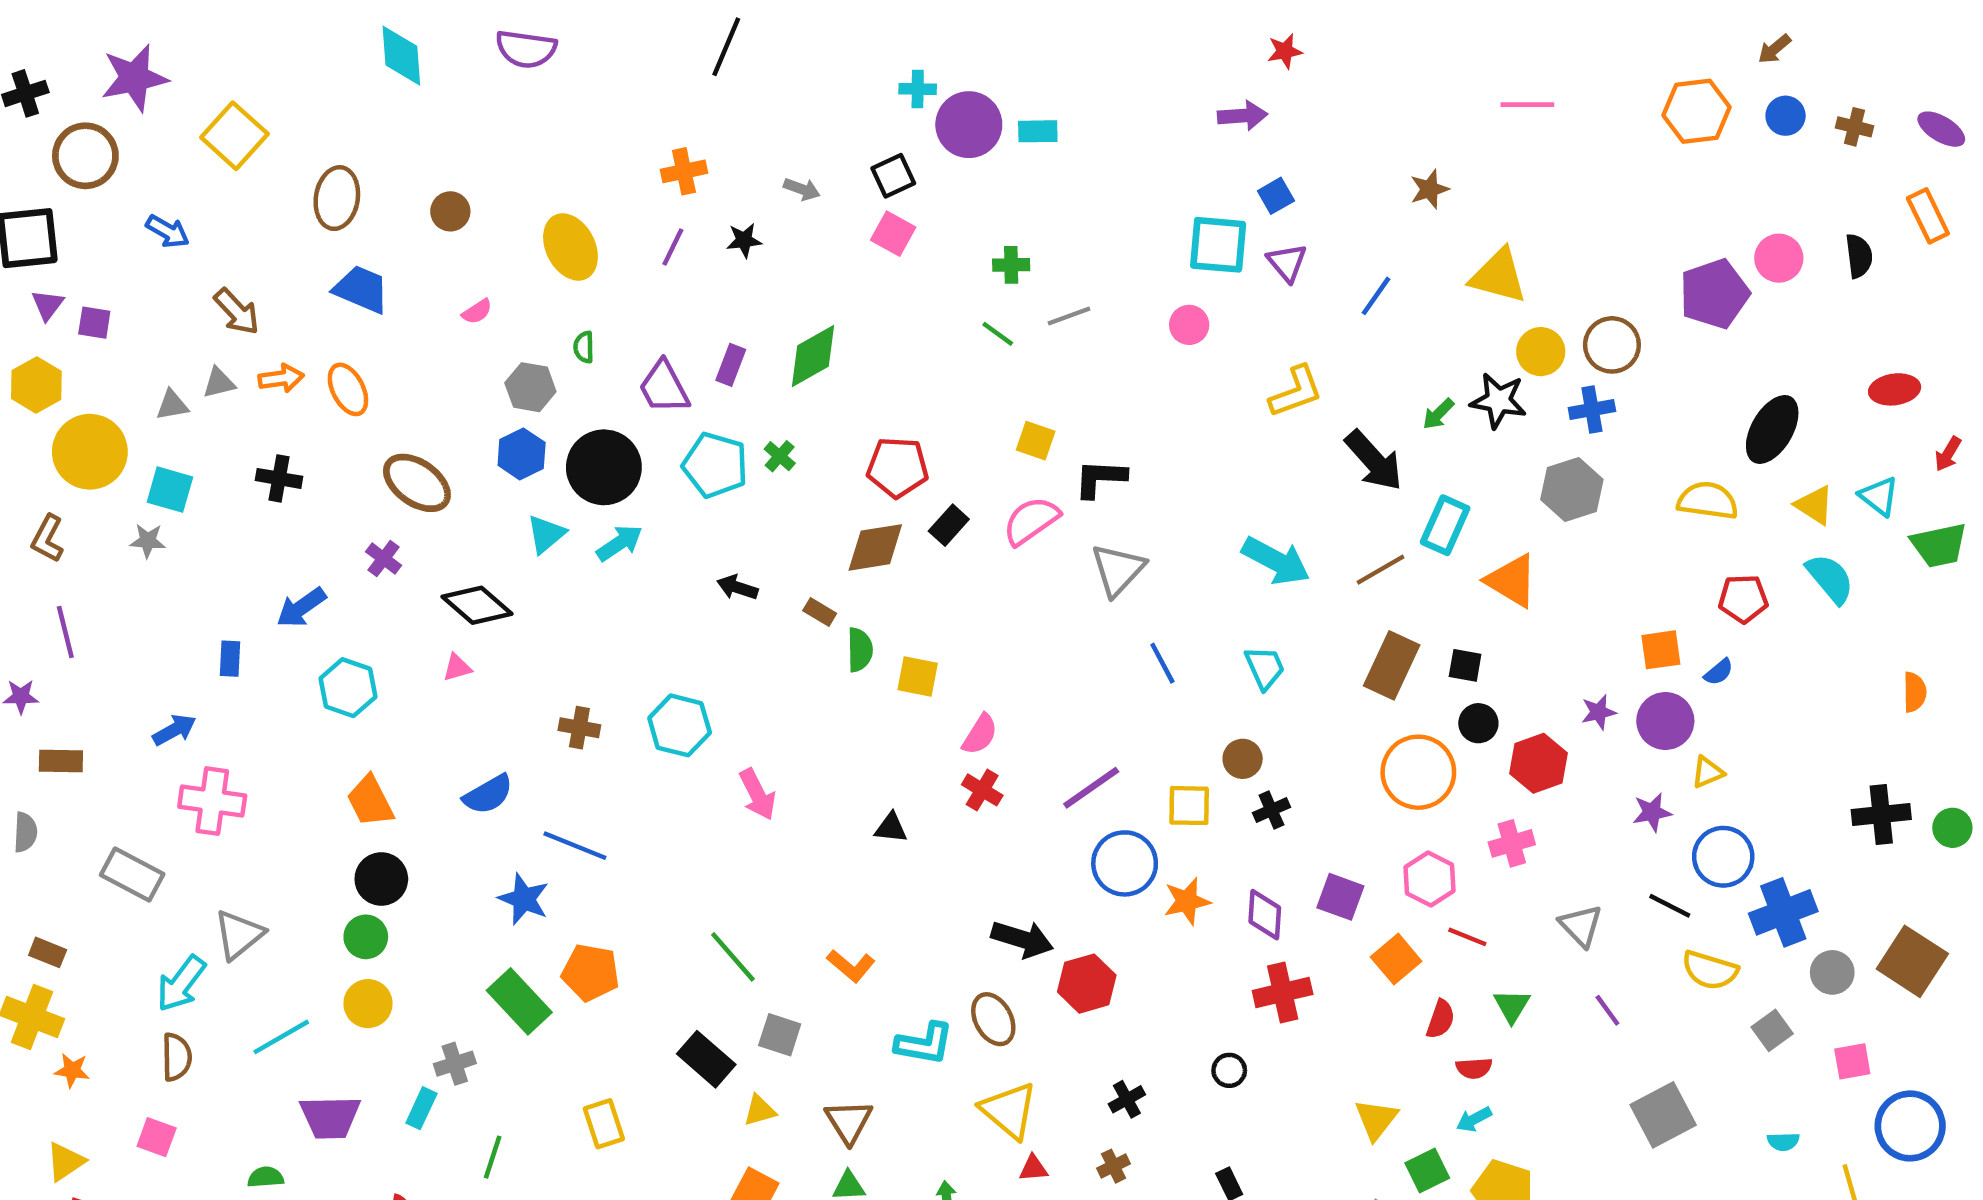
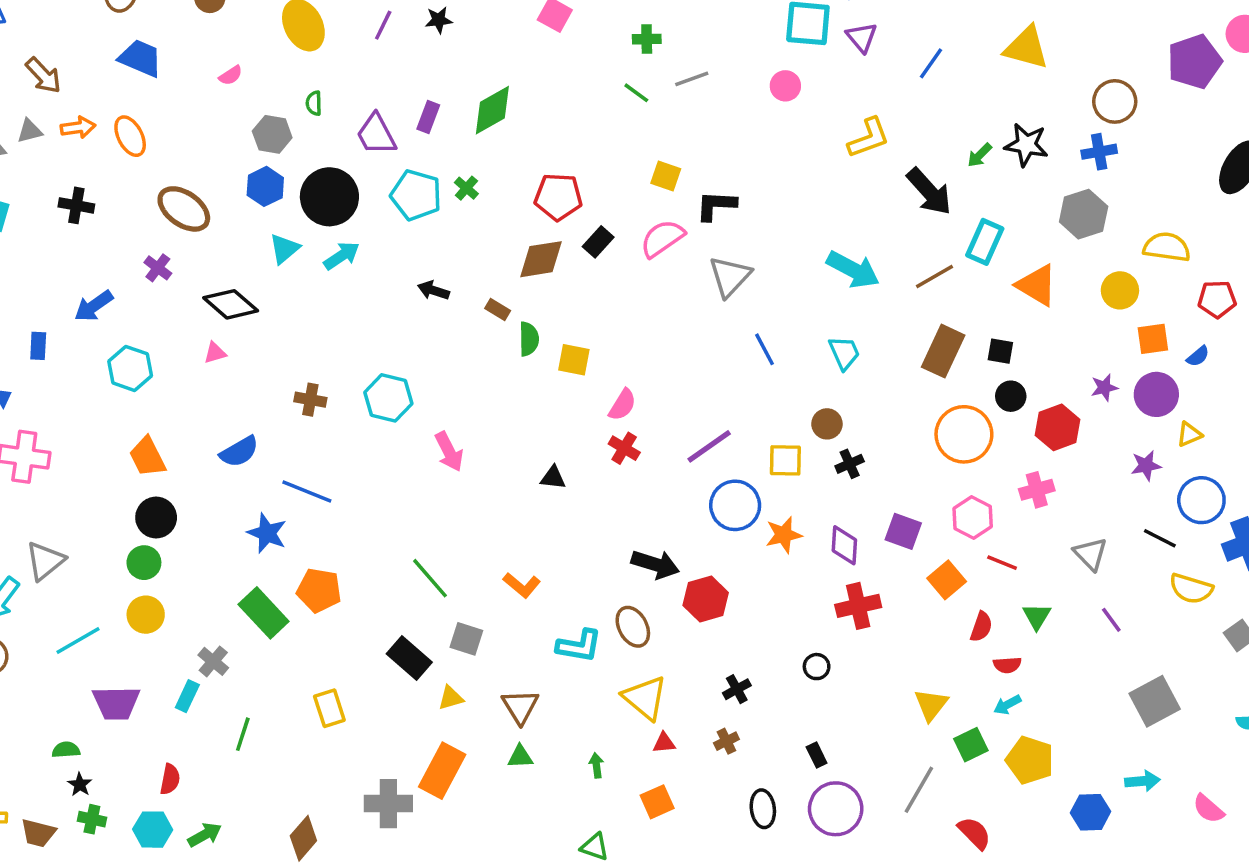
yellow circle: (1541, 352) -> (1120, 290), moved
yellow semicircle: (1708, 501) -> (1167, 247), moved
gray cross: (455, 1064) -> (213, 661), turned -32

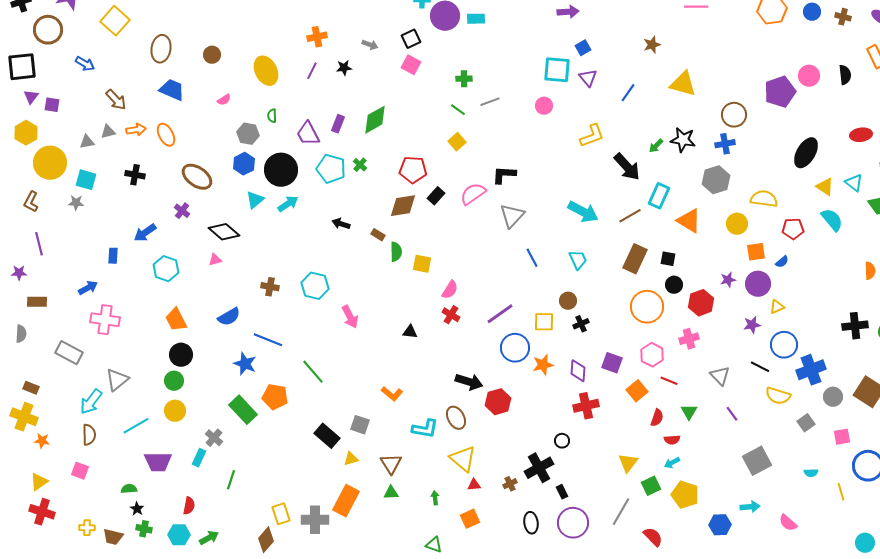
yellow square: (666, 176) -> (457, 142), moved, turned 30
green line: (430, 578) -> (313, 372), moved
black cross: (737, 689) -> (539, 468), moved, size x1.8
yellow rectangle: (329, 708) -> (281, 514), moved

